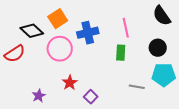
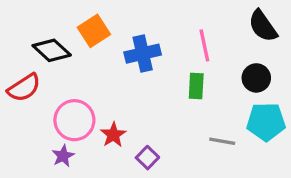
pink circle: (60, 49) -> (74, 120), moved

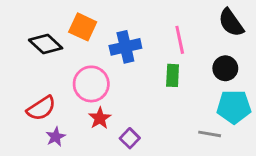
orange square: (94, 31) -> (83, 27), turned -32
red semicircle: (24, 88) -> (41, 108), moved
pink circle: (74, 120) -> (91, 84), moved
gray line: (222, 141) -> (210, 134), moved

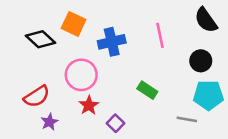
green rectangle: (173, 75) -> (147, 90), moved, turned -60

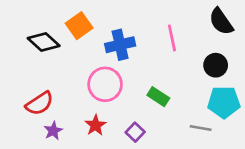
orange square: (74, 24) -> (79, 26), turned 30
pink circle: (81, 75) -> (105, 84), moved
red star: (89, 105) -> (95, 125), moved
purple square: (116, 123) -> (135, 132), moved

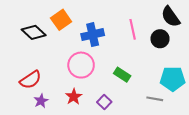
black circle: (216, 65) -> (160, 39), moved

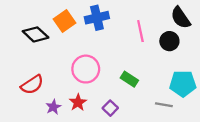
blue cross: (93, 35) -> (97, 18), moved
purple star: (41, 101) -> (53, 107), moved

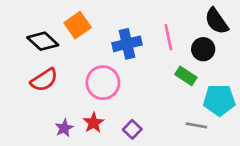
blue cross: (97, 18) -> (127, 44), moved
green rectangle: (129, 79) -> (186, 76), moved
red semicircle: (32, 85) -> (44, 80), moved

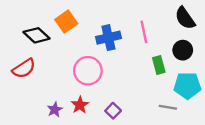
black circle: (203, 49) -> (183, 50), moved
green rectangle: (186, 76) -> (159, 65), turned 42
red semicircle: (44, 80) -> (24, 68), moved

